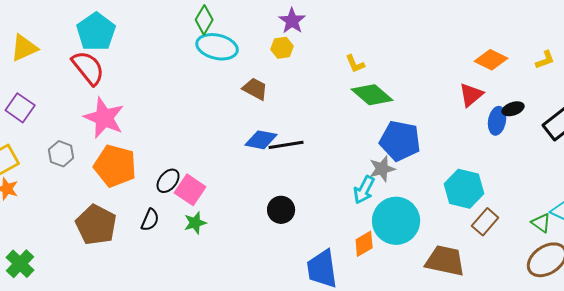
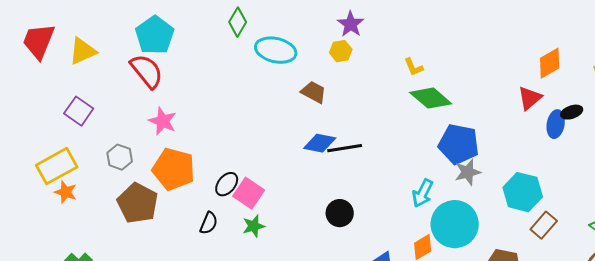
green diamond: (204, 20) -> (238, 22), moved
orange diamond: (491, 60) -> (550, 63), turned -56
pink star: (104, 118) -> (163, 121), size x0.7
gray star: (382, 169) -> (468, 172), moved
brown pentagon: (96, 225) -> (138, 203), moved

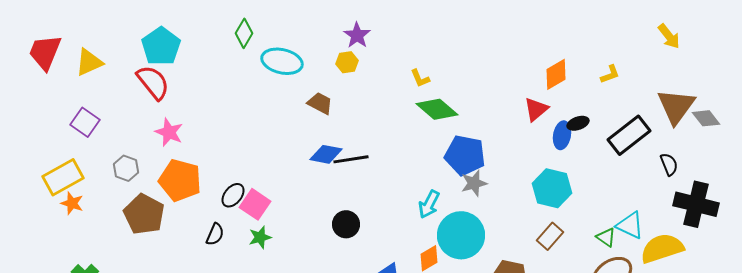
cyan hexagon: (523, 192) -> (552, 188), moved

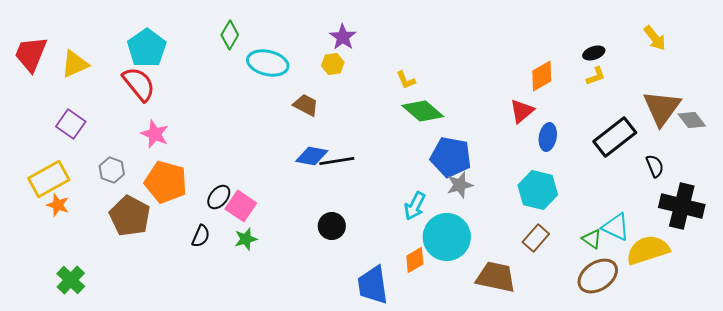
black ellipse: (578, 123) -> (594, 53), moved

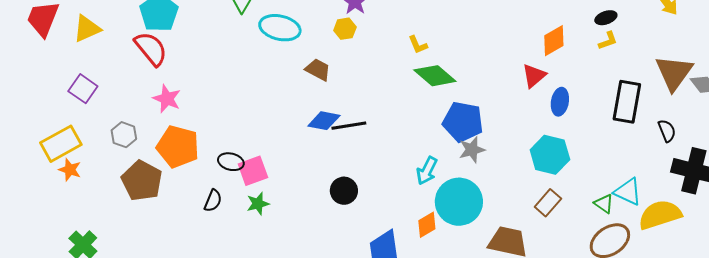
black rectangle: (615, 137) -> (627, 102), turned -42
black ellipse: (219, 197) -> (231, 162), turned 65
pink square: (241, 206) -> (253, 171), turned 36

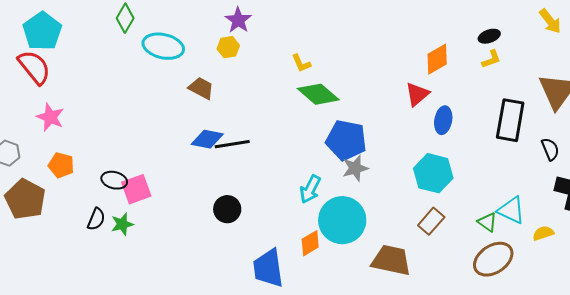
orange pentagon: (178, 147) -> (61, 165), size x0.6
green star: (258, 204) -> (122, 224), moved
yellow semicircle: (660, 215) -> (543, 233), size x0.5

